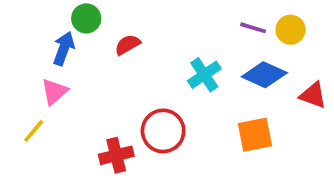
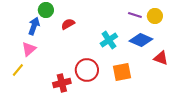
red triangle: (313, 95) -> (161, 58), moved
orange square: (255, 135) -> (122, 72), moved

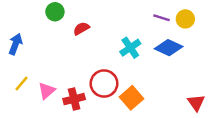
blue arrow: (34, 26) -> (15, 44), moved
pink triangle: (29, 49) -> (47, 91), moved
red triangle: (161, 58) -> (196, 103), moved, turned 35
orange square: (122, 72) -> (132, 98), moved, turned -30

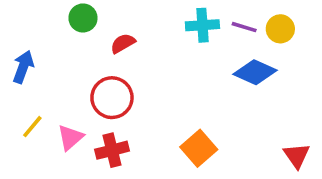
cyan cross: (130, 48) -> (202, 25), moved, turned 30
red circle: (104, 84) -> (112, 98), moved

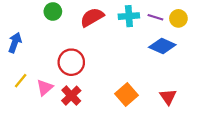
red semicircle: (123, 43) -> (92, 17), moved, size x1.5
red cross: (112, 150) -> (71, 96), turned -30
red triangle: (297, 156) -> (168, 97), moved

